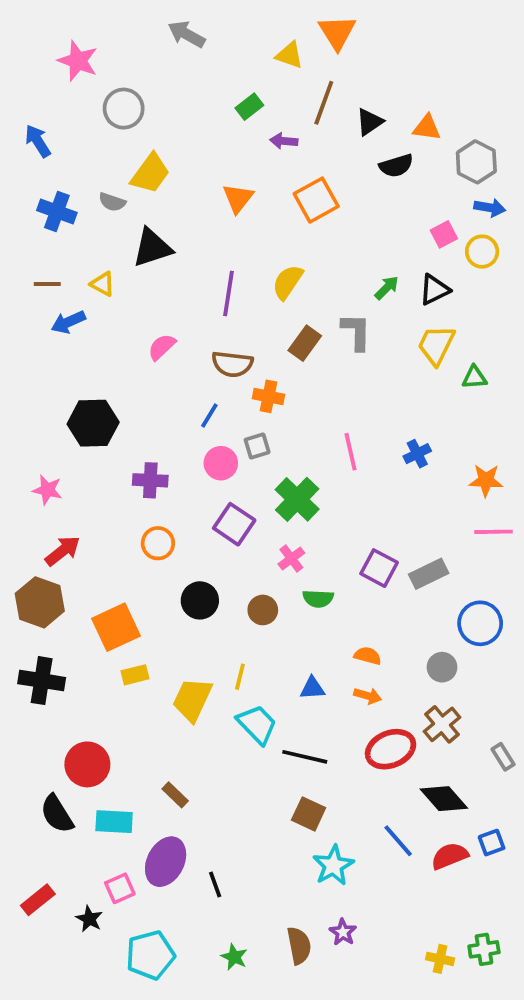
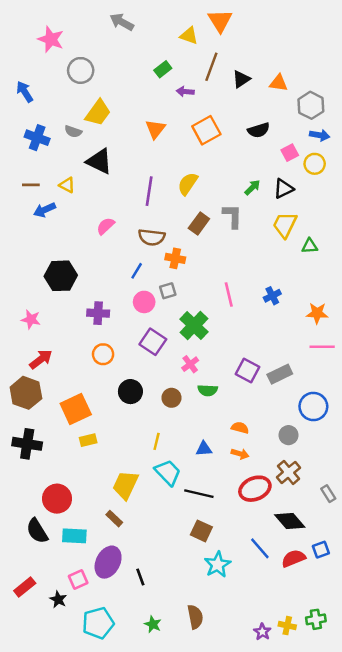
black semicircle: (396, 166) -> (259, 130), moved
black triangle: (152, 248) -> (99, 161), turned 44
yellow trapezoid: (192, 700) -> (125, 485), moved
purple star: (343, 932) -> (262, 632), moved

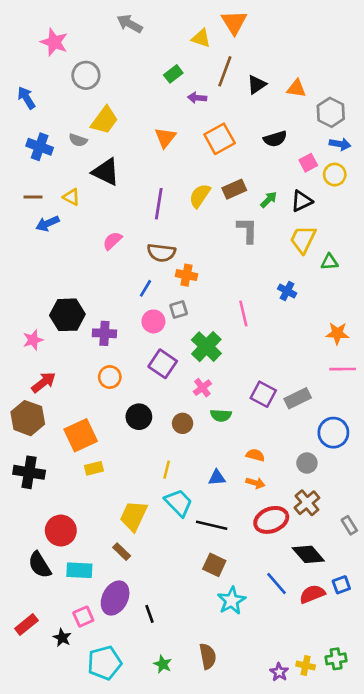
brown rectangle: (199, 224) -> (234, 189), moved, turned 30
black hexagon: (61, 276) -> (67, 315), moved
blue cross: (272, 296) -> (287, 291), moved, turned -35
pink star: (31, 319) -> (33, 340), turned -30

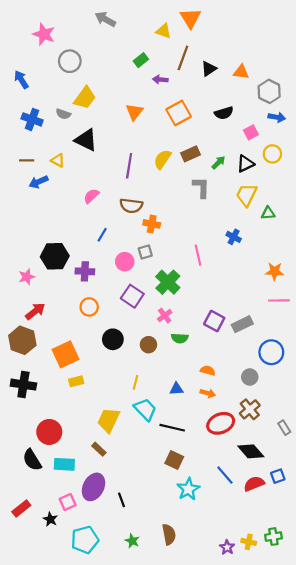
yellow circle: (335, 175) -> (272, 154), moved
blue line: (145, 288) -> (102, 235), moved

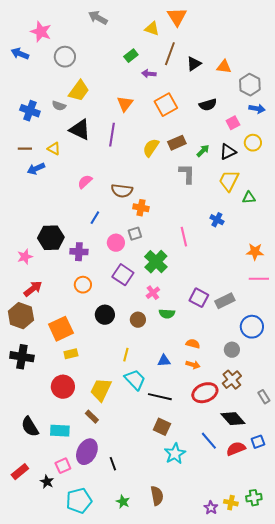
blue arrow: (21, 80) -> (20, 54), moved, turned -36
purple line: (129, 166) -> (112, 135), moved
red circle: (49, 432) -> (63, 387), moved

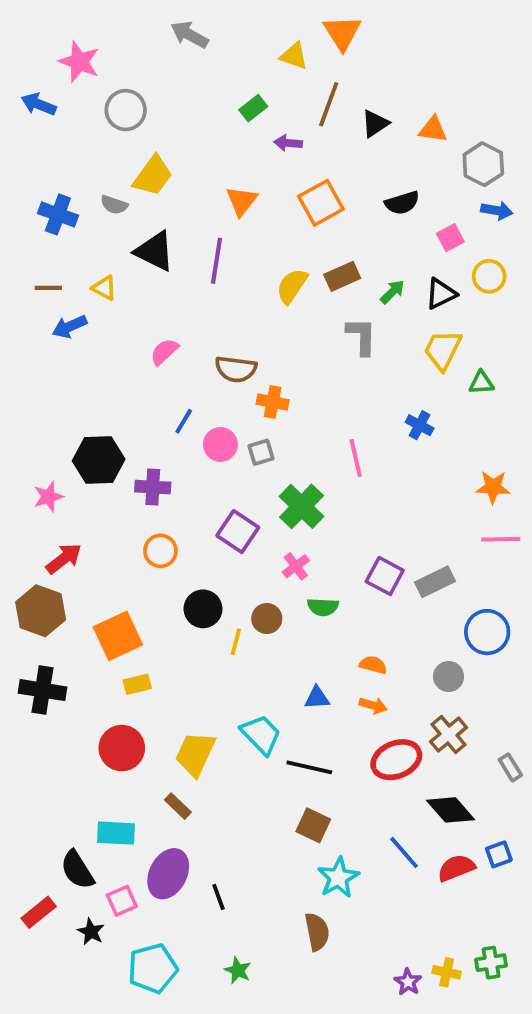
pink circle: (116, 243) -> (220, 445), moved
yellow line: (126, 355) -> (236, 642), moved
black semicircle: (30, 427) -> (77, 870), moved
brown semicircle: (157, 496) -> (317, 932), moved

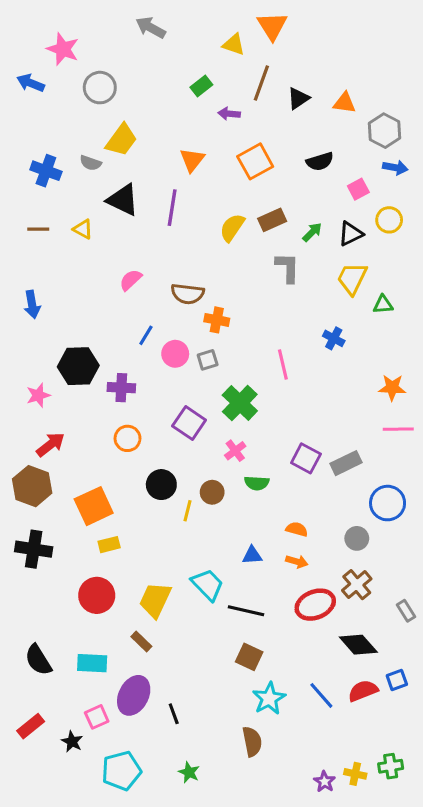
blue arrow: (70, 327) -> (32, 305), moved, turned -76
blue line: (404, 852) -> (321, 695), moved
black semicircle: (77, 870) -> (38, 660), moved

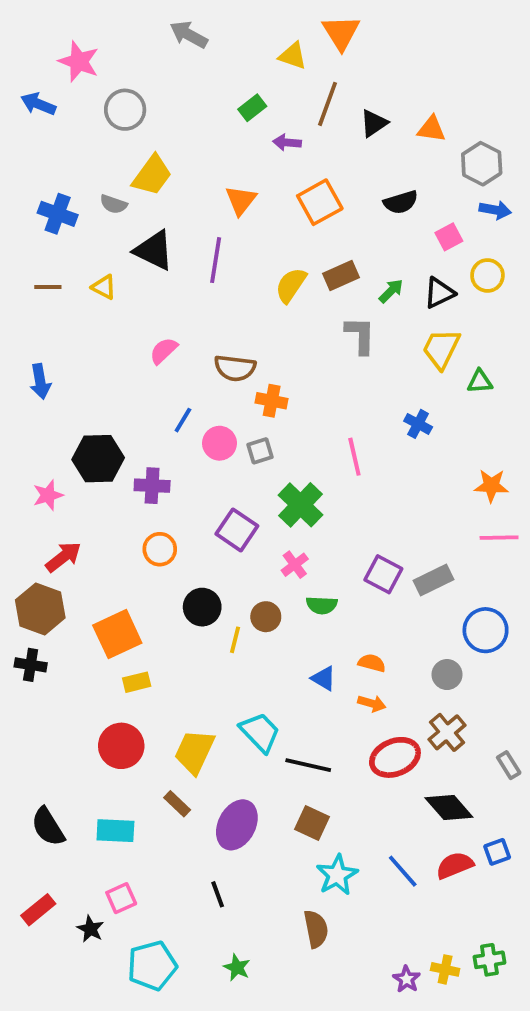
black cross: (34, 549) -> (31, 665), moved, size x0.7
blue triangle: (252, 555) -> (324, 678), moved, turned 35
purple ellipse: (134, 695) -> (237, 825), moved

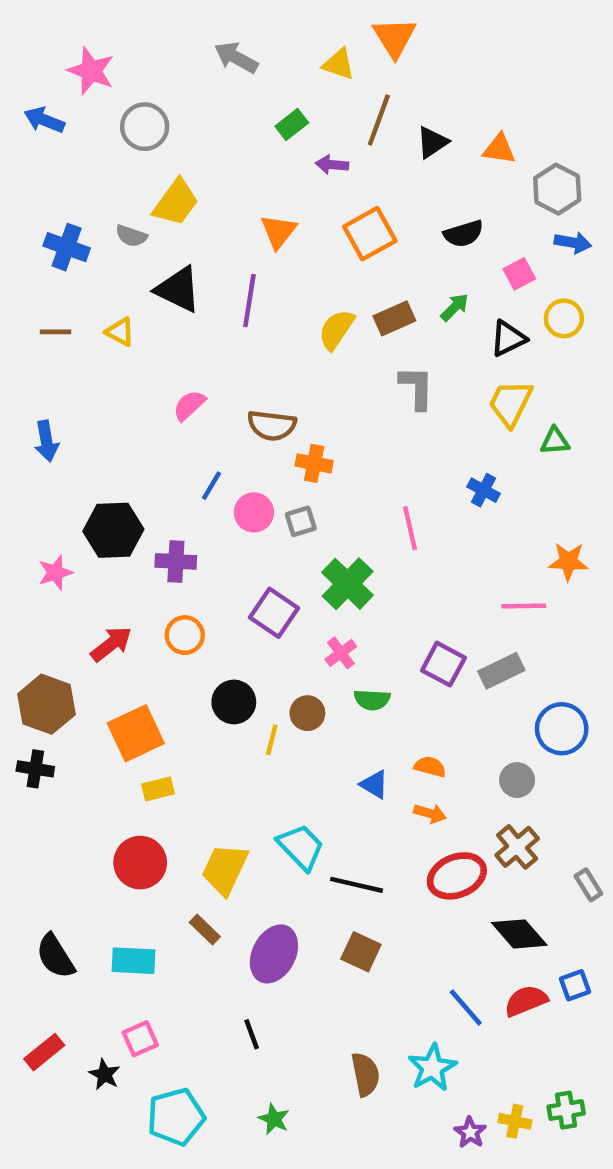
gray arrow: (189, 35) -> (236, 58), moved
green arrow: (391, 291) -> (455, 307), moved
pink line: (499, 538) -> (524, 606), moved
red arrow: (63, 557) -> (111, 644), moved
cyan star: (337, 875) -> (432, 1068), moved

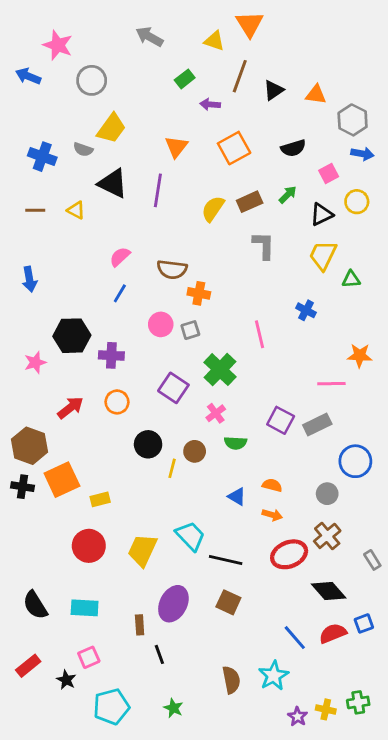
blue line: (212, 486) -> (120, 293), moved
orange square: (136, 733) -> (62, 480), moved
brown rectangle: (205, 929) -> (140, 625), moved, turned 42

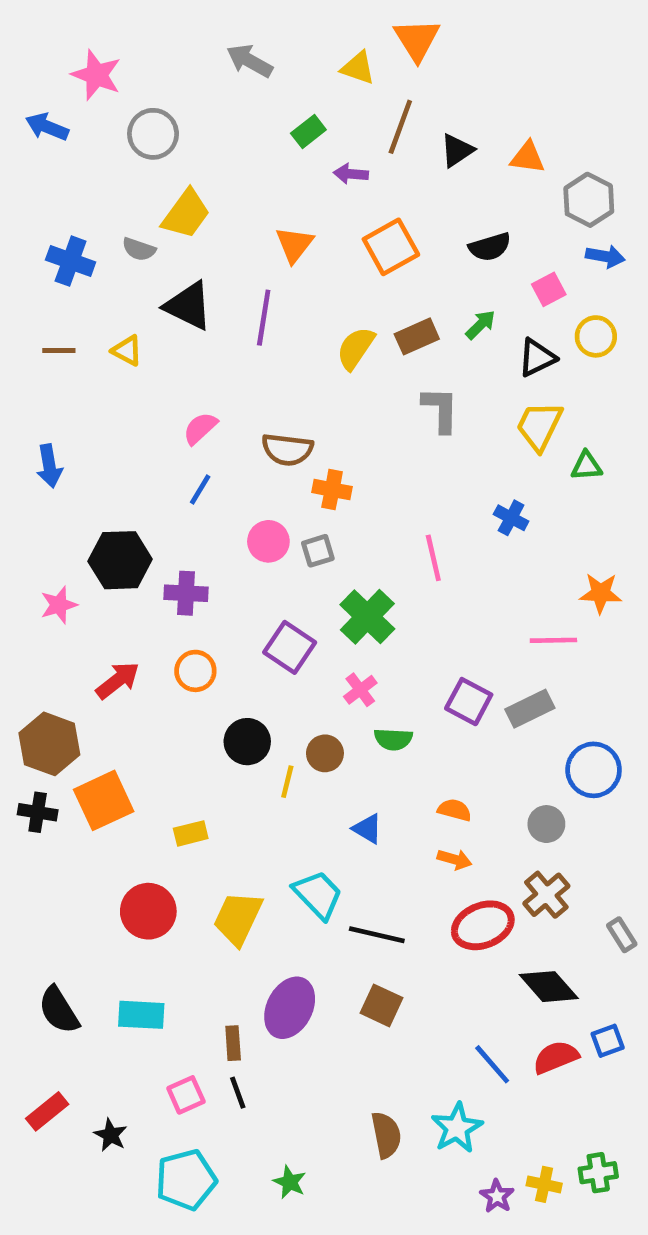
blue triangle: (237, 496) -> (367, 829), moved
yellow rectangle: (100, 499) -> (191, 833), moved
black line: (159, 654) -> (238, 1093), moved
pink square: (89, 657) -> (186, 1095), moved

